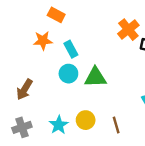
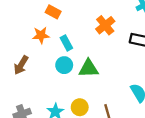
orange cross: (128, 30) -> (105, 25), moved
brown arrow: (24, 89) -> (21, 65), moved

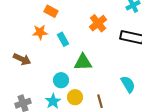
brown arrow: (21, 65) -> (22, 59), turned -96
cyan circle: (64, 65) -> (61, 80), moved

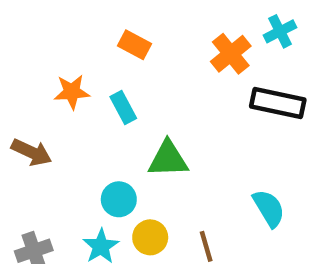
orange rectangle: (51, 11) -> (134, 45), moved
orange cross: (98, 23) -> (231, 54), moved

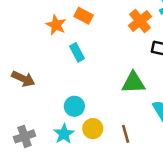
orange star: (72, 92) -> (56, 25), moved, turned 30
green triangle: (168, 159) -> (133, 83), moved

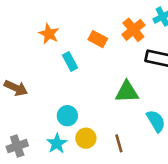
orange rectangle: (84, 16) -> (98, 39), moved

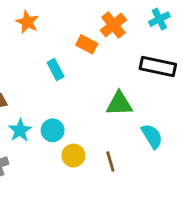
orange cross: (133, 30) -> (113, 25), moved
orange star: (49, 34) -> (27, 22), moved
cyan star: (57, 143) -> (20, 130), moved

